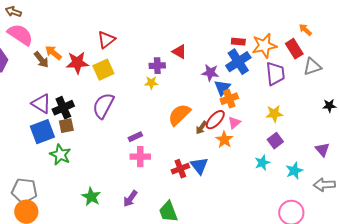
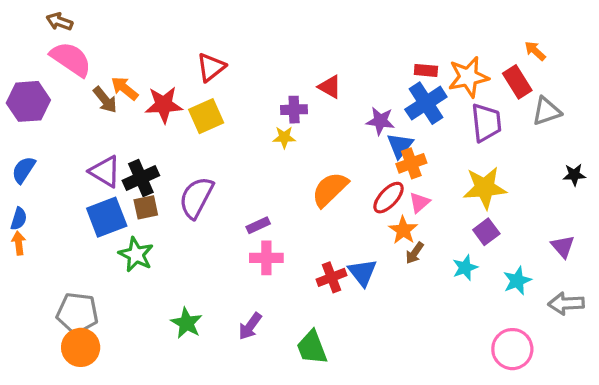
purple semicircle: (103, 106) -> (196, 198), moved
yellow star: (274, 114) -> (485, 188), size x1.5
brown arrow: (201, 128) -> (415, 253), moved

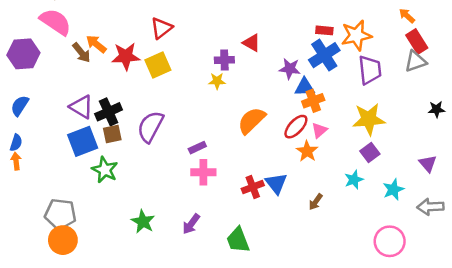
red rectangle: (517, 82) -> (417, 42), moved
blue triangle: (400, 145) -> (305, 87), turned 50
brown arrow: (415, 253) -> (316, 202), moved

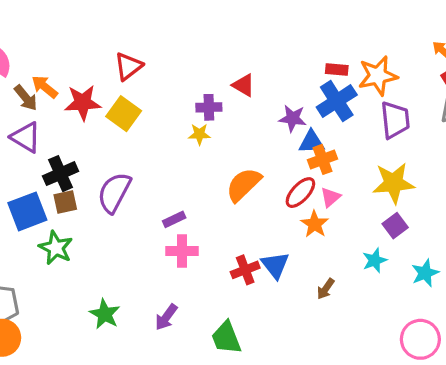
yellow square: (158, 65) -> (124, 114), turned -30
purple triangle: (81, 107) -> (26, 137), moved

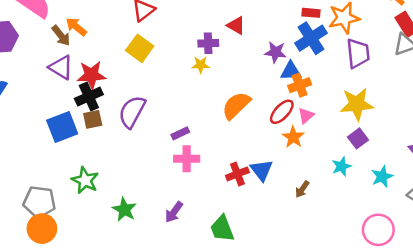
red star: (83, 103) -> (91, 75), moved
green star: (56, 248) -> (85, 180), moved

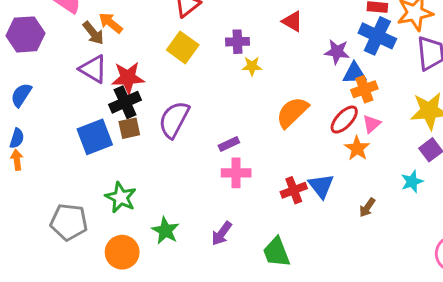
blue cross: (311, 38) -> (377, 36), turned -32
purple cross: (208, 43) -> (237, 42), moved
orange circle: (42, 229) -> (122, 252), moved

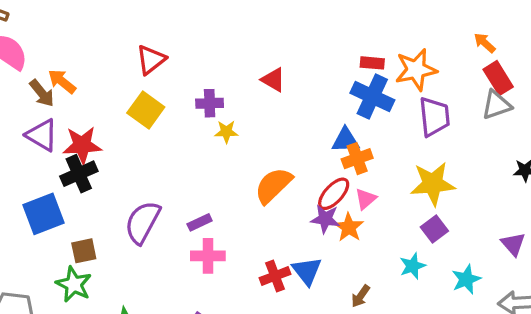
purple star: (337, 52) -> (325, 219), moved
purple semicircle: (174, 120) -> (143, 222), moved
brown square: (129, 128) -> (84, 251), moved

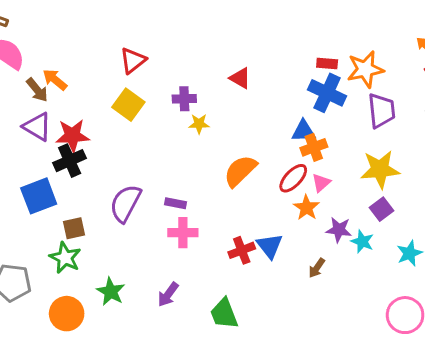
purple star: (325, 219) -> (339, 230), moved
purple rectangle: (200, 222) -> (175, 203), turned 36
cyan star: (413, 266) -> (362, 241), turned -30

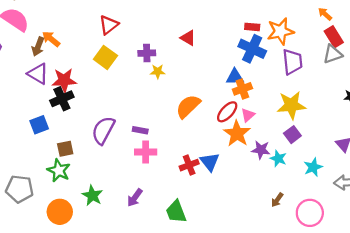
brown arrow: (37, 90) -> (38, 47), turned 60
blue square: (39, 196) -> (39, 125), size x0.7
orange star: (306, 208) -> (237, 134), size x1.4
brown arrow: (317, 268) -> (277, 200), moved

